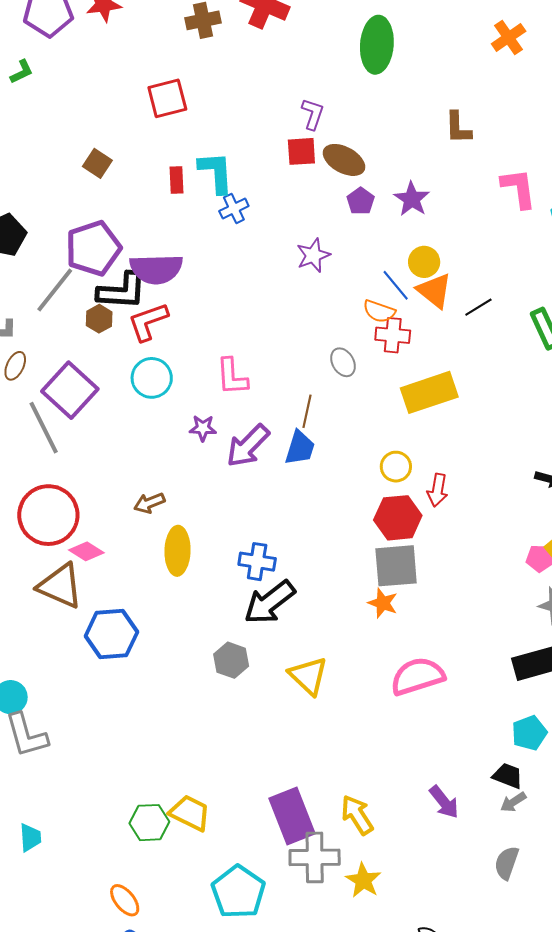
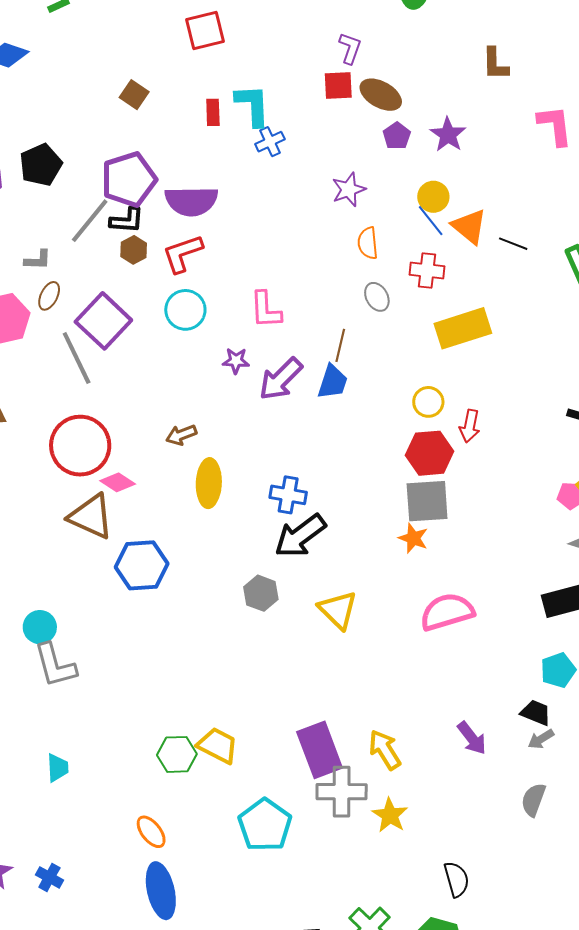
yellow circle: (424, 262) -> (433, 197), moved
black L-shape: (122, 291) -> (127, 220), moved, size x0.7
black line: (478, 307) -> (513, 244), turned 52
orange semicircle: (379, 311) -> (368, 243), moved, turned 64

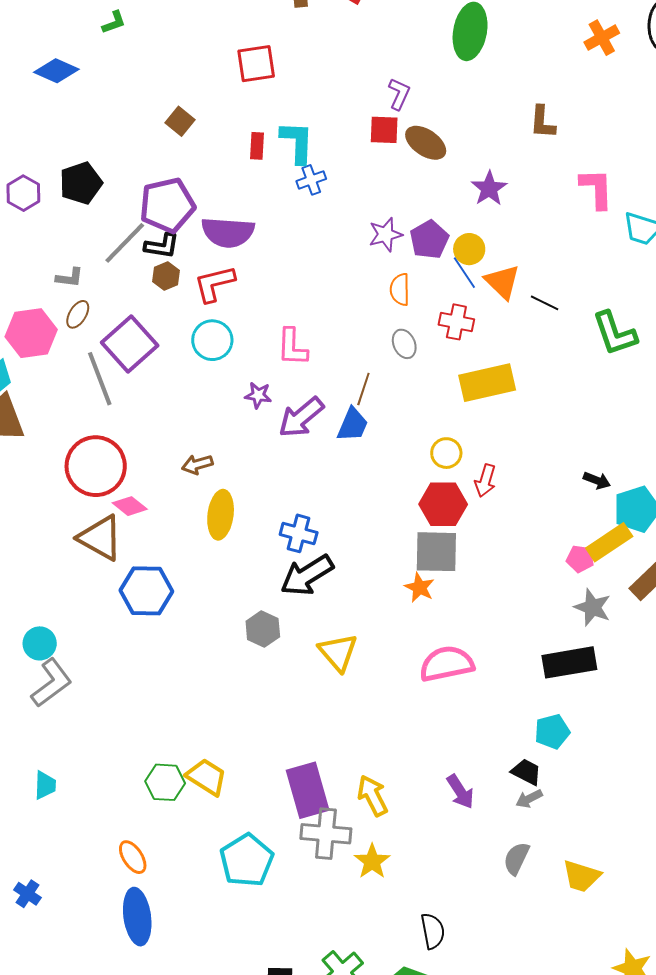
purple pentagon: (397, 136) -> (429, 240), moved, size x1.4
gray L-shape: (55, 665) -> (51, 683), turned -117

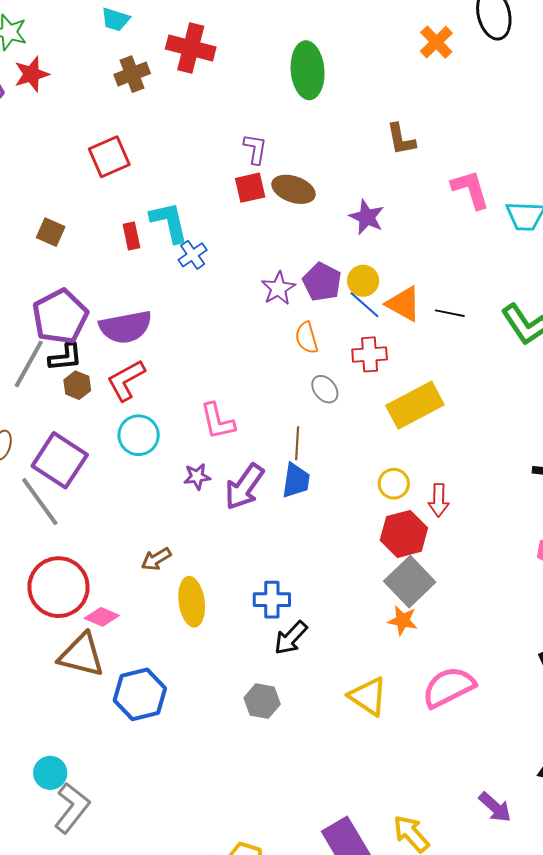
gray square: (436, 552) -> (410, 582), turned -30
black arrow: (307, 575) -> (291, 638), size x0.7
yellow triangle: (338, 652) -> (368, 696), moved

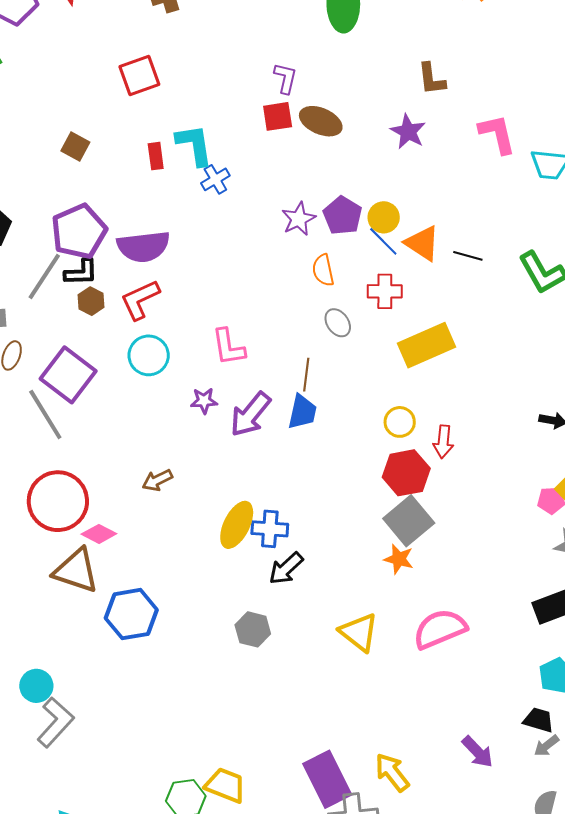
purple star: (367, 217) -> (408, 132), moved
yellow ellipse: (192, 602) -> (237, 525), moved, turned 30

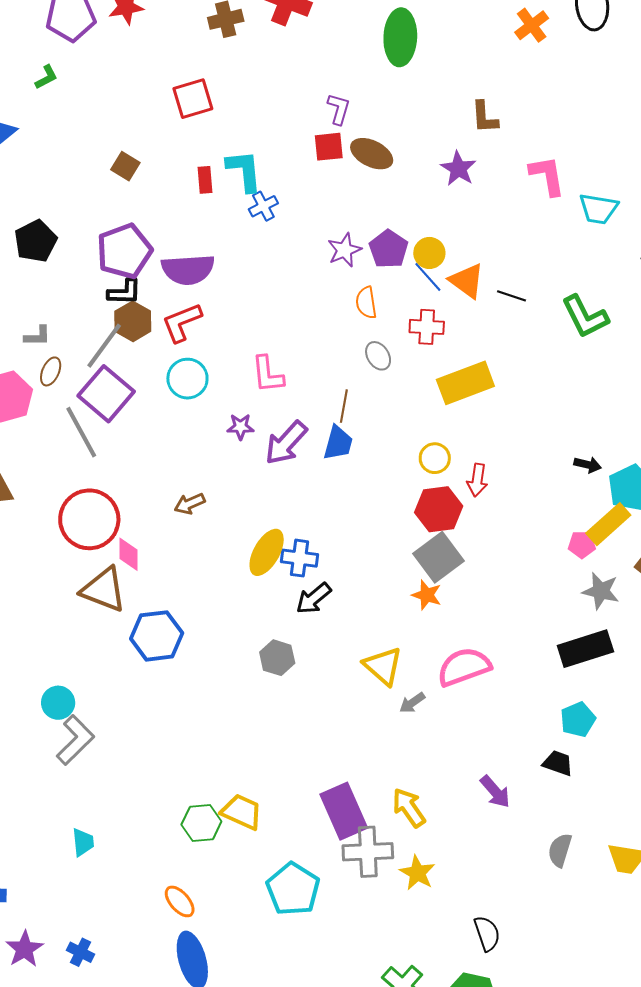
gray line: (44, 276) -> (104, 346), moved
brown hexagon: (91, 301) -> (133, 321), size x1.4
pink diamond: (99, 534) -> (128, 554), turned 60
gray arrow: (546, 746) -> (412, 703), moved

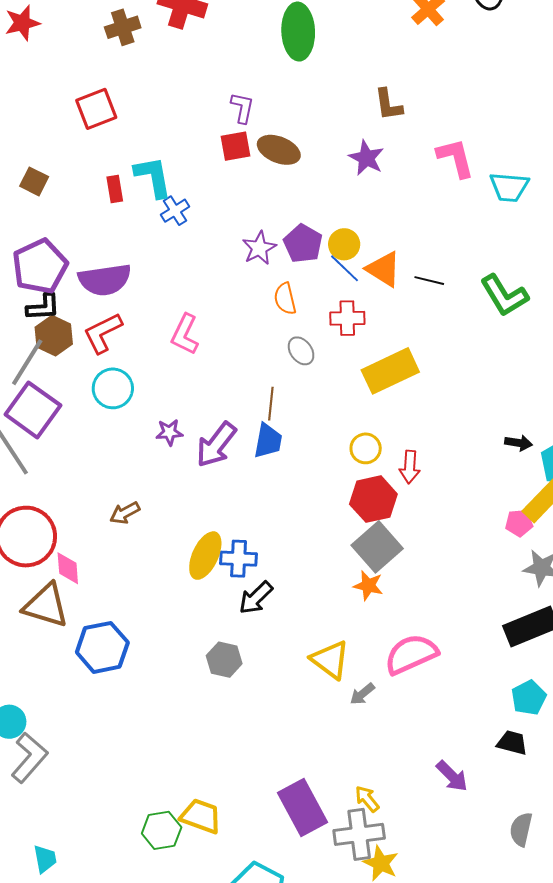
pink L-shape: (268, 374) -> (185, 334), moved, turned 36
yellow arrow: (409, 808) -> (367, 799), size x0.7
gray cross: (368, 852) -> (359, 834), moved

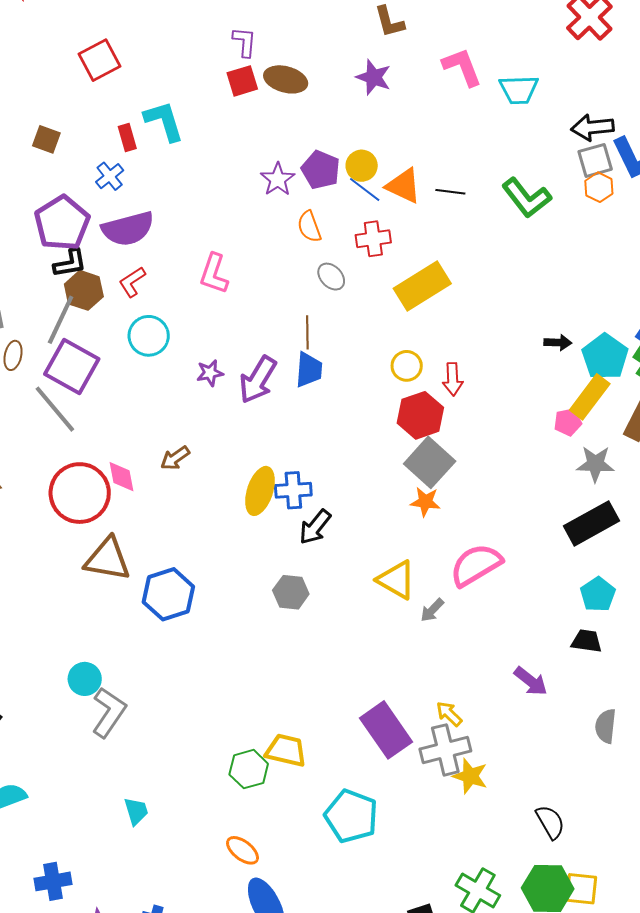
blue cross: (175, 211) -> (110, 176), moved
red L-shape: (103, 333) -> (132, 282), size x0.7
pink diamond: (68, 568) -> (121, 477), moved

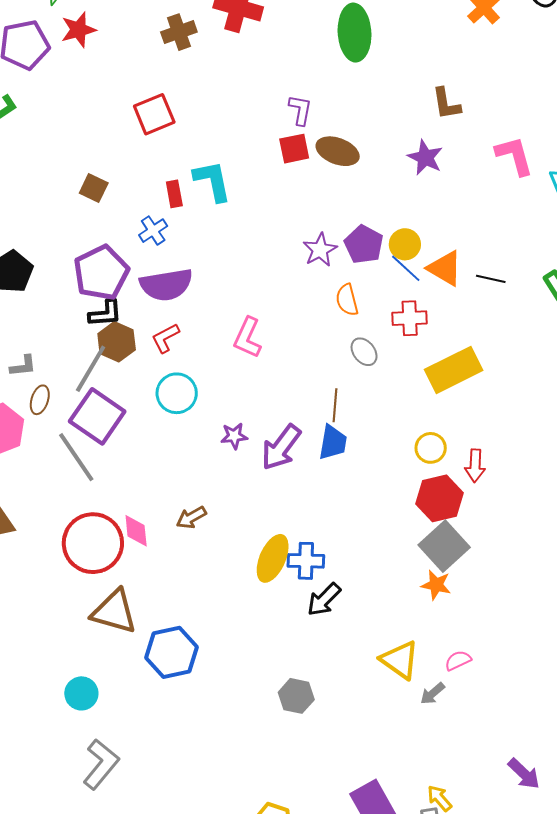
pink semicircle: (476, 565) -> (458, 660), moved, size x0.5
gray hexagon: (291, 592) -> (296, 696), moved
cyan circle: (85, 679) -> (81, 693), moved

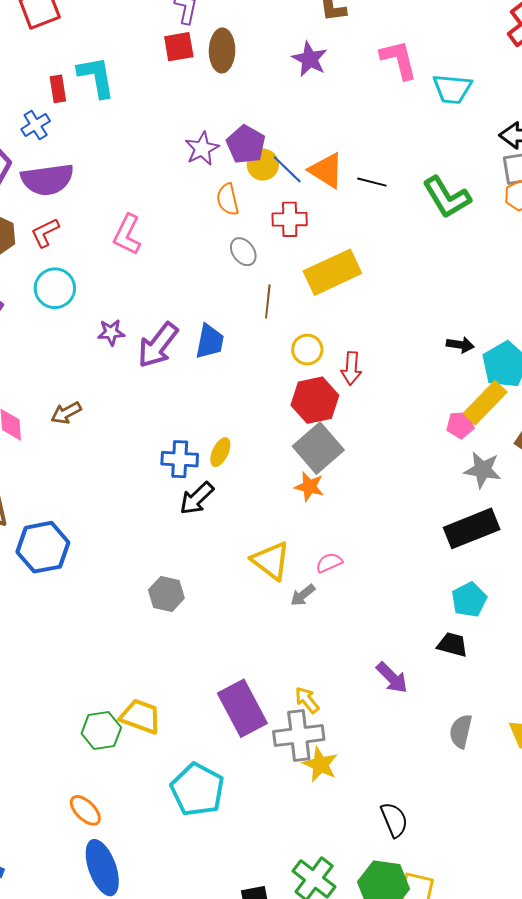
brown ellipse: (338, 151) -> (222, 50), turned 69
yellow circle: (405, 244) -> (263, 165), moved
brown line: (335, 405) -> (268, 301), moved
yellow ellipse: (273, 558) -> (220, 452), moved, size x0.6

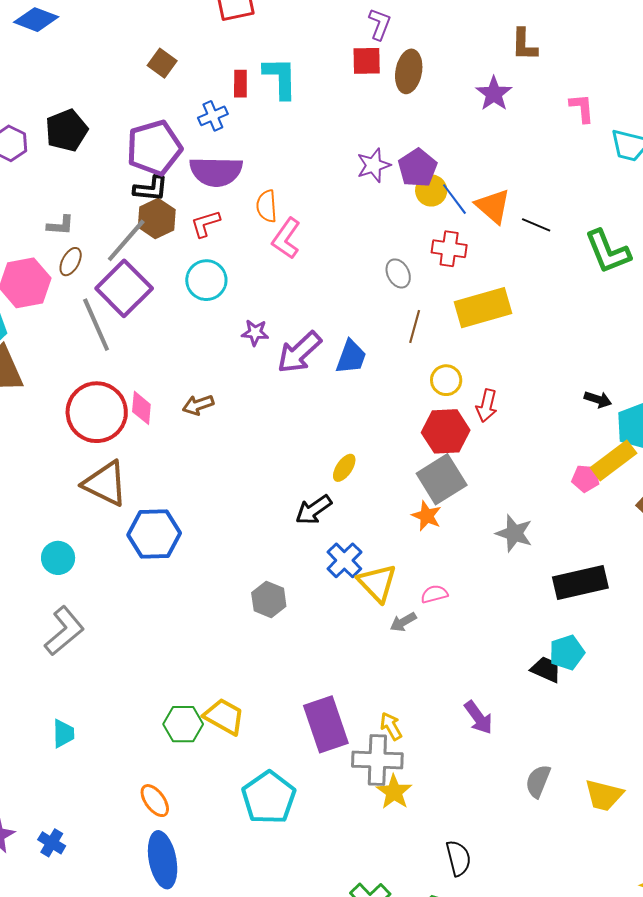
pink L-shape: (399, 60) -> (582, 108), size x0.7
orange semicircle: (228, 199) -> (267, 206), moved
blue cross: (180, 459) -> (344, 560), moved, turned 33
gray star: (483, 470) -> (514, 533), moved
black trapezoid: (452, 645) -> (546, 669), moved

